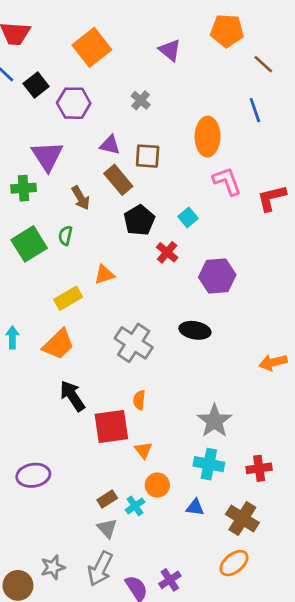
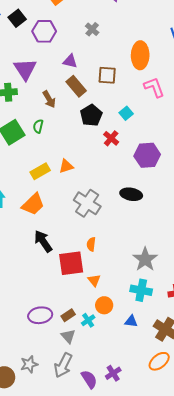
brown square: (148, 156) -> (107, 75), moved
orange triangle: (104, 275) -> (66, 166), moved
purple ellipse: (33, 475) -> (40, 315), moved

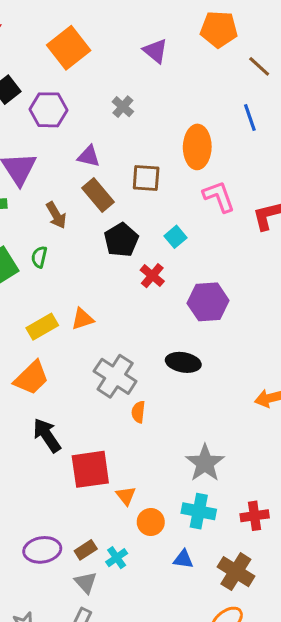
orange semicircle: (91, 244) -> (138, 412), moved
orange circle: (104, 305) -> (151, 522), moved

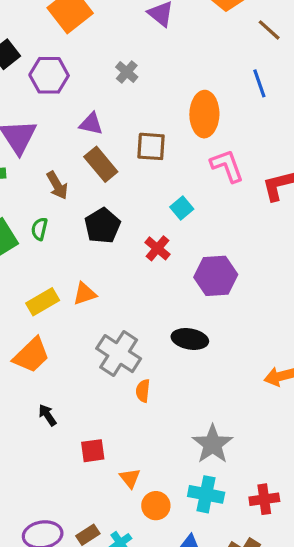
black pentagon: (121, 240) -> (102, 226), moved
black arrow: (47, 435) -> (47, 415), size x0.6
red square: (90, 469) -> (93, 451), size x0.6

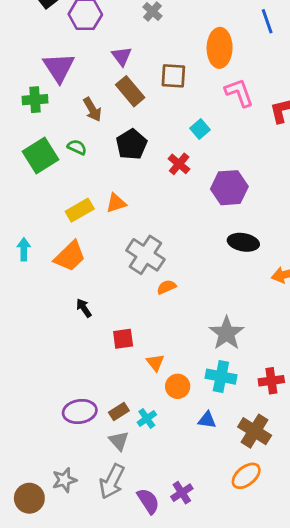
purple triangle: (91, 124) -> (122, 56), turned 40
green semicircle: (39, 229) -> (77, 147), turned 102
black ellipse: (190, 339) -> (243, 242), moved
orange semicircle: (143, 391) -> (166, 287), turned 60

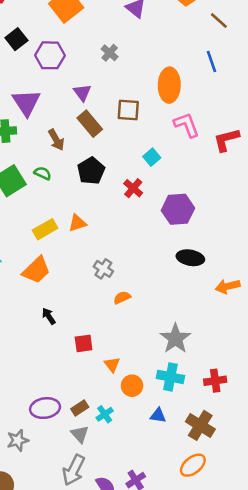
gray cross: (145, 255) -> (103, 269), size x0.6
gray star: (64, 480) -> (18, 440), moved

